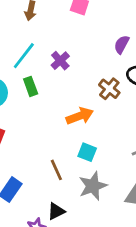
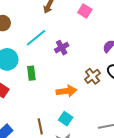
green rectangle: (31, 86) -> (31, 73), moved

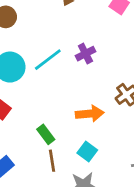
cyan line: (36, 38) -> (48, 60), moved
green rectangle: (31, 73) -> (46, 134), moved, turned -32

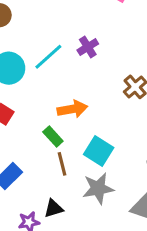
orange arrow: (90, 114) -> (72, 109), moved
cyan square: (87, 151) -> (99, 151), size x1.4

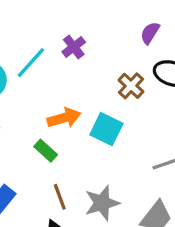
cyan square: (99, 151) -> (106, 129), moved
brown line: (62, 164) -> (60, 197), moved

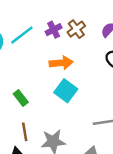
brown cross: (131, 86) -> (76, 29), moved
orange arrow: (64, 118) -> (61, 63), moved

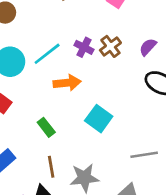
purple cross: (54, 30) -> (84, 47), turned -35
orange arrow: (61, 63) -> (67, 83), moved

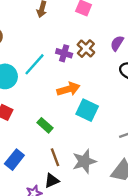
orange arrow: (67, 83) -> (68, 89), moved

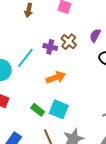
cyan square: (87, 110) -> (59, 109), moved

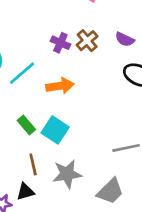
purple semicircle: (95, 35) -> (125, 39), turned -104
cyan line: (25, 58) -> (22, 73), moved

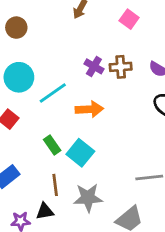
brown cross: (87, 41) -> (121, 67), turned 30

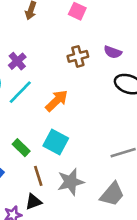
purple cross: (94, 66) -> (17, 61), moved, turned 30
orange arrow: (89, 109) -> (57, 101), turned -30
green rectangle: (52, 145) -> (21, 148), moved

